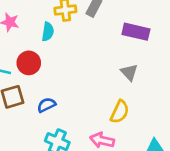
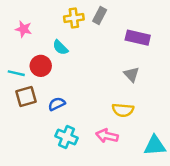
cyan semicircle: (48, 32) -> (60, 47), moved, turned 126
yellow semicircle: (120, 112) -> (123, 110), turned 70

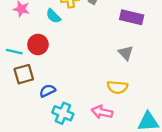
cyan semicircle: (60, 47) -> (53, 16), moved
blue semicircle: (57, 104) -> (47, 91), moved

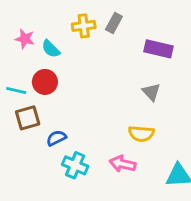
cyan semicircle: (53, 16) -> (51, 49), moved

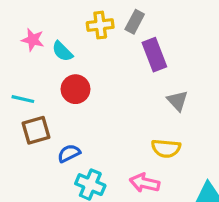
purple rectangle: (158, 49) -> (154, 55), moved, turned 56
red circle: (45, 82) -> (76, 89), moved

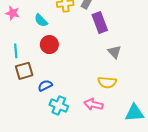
pink star: (33, 40) -> (13, 13), moved
cyan line: (23, 99) -> (16, 51), turned 72

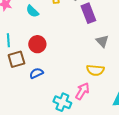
red circle: (49, 45) -> (37, 44), moved
pink arrow: (93, 104) -> (82, 91), turned 108
cyan cross: (59, 105) -> (62, 102), moved

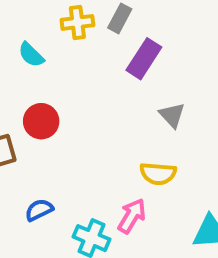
purple rectangle: (88, 13) -> (144, 59), turned 54
blue semicircle: (36, 73) -> (39, 210), moved

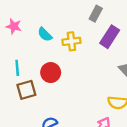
yellow cross: (77, 22) -> (71, 41), moved

